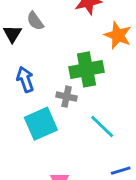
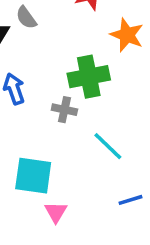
cyan square: (41, 124) -> (33, 176), moved, turned 32

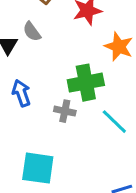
cyan line: (108, 146) -> (114, 122), moved

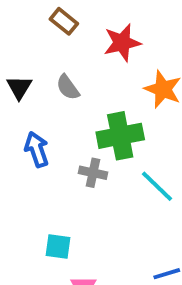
gray semicircle: (32, 32) -> (68, 87), moved
cyan square: (38, 168) -> (58, 246), size x0.6

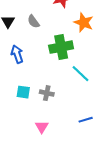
gray cross: (93, 173) -> (47, 93), moved
cyan square: (58, 246) -> (23, 92), moved

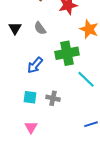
blue arrow: (17, 54) -> (35, 65), moved, turned -120
pink triangle: (42, 127) -> (31, 127), moved

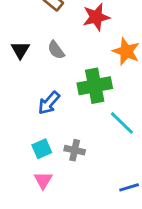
cyan square: (30, 97) -> (42, 149), turned -32
pink triangle: (31, 127) -> (43, 180), moved

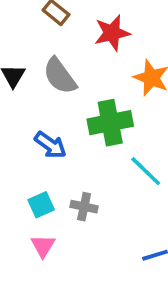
gray semicircle: (56, 50) -> (60, 76), size x1.5
blue arrow: (49, 103) -> (50, 145), turned -95

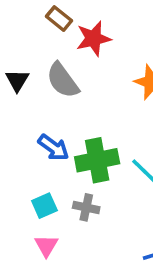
red star: (112, 33) -> (93, 39), moved
green cross: (110, 123) -> (97, 160), moved

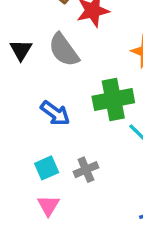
green cross: (97, 160) -> (113, 100), moved
gray cross: (86, 207) -> (86, 170), turned -35

